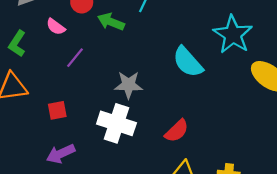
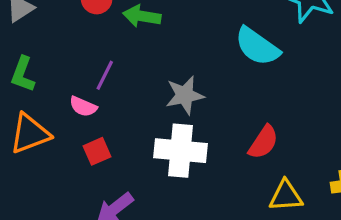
pink semicircle: (56, 27) -> (83, 107), moved

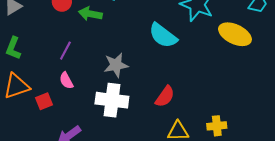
pink semicircle: (83, 107) -> (66, 81), moved, turned 36
red square: (97, 151) -> (44, 101), moved

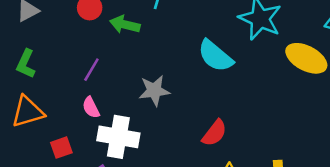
white cross: (112, 100) -> (118, 137), moved
red square: (44, 101) -> (61, 148), moved

